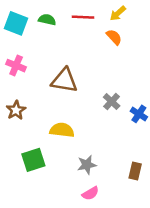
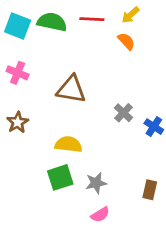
green semicircle: (47, 20) -> (52, 22), size x1.5
green square: (33, 160) -> (60, 177), moved

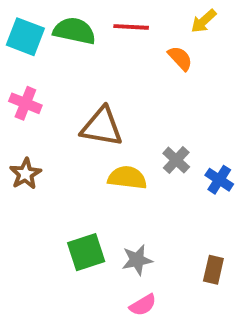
yellow arrow: (130, 15) -> (204, 21), moved
yellow semicircle: (69, 144) -> (127, 178), moved

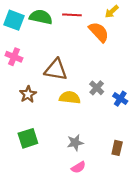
orange semicircle: (180, 58) -> (99, 32), size x1.5
brown star: (25, 174) -> (28, 94), moved
green square: (86, 252) -> (28, 138), moved

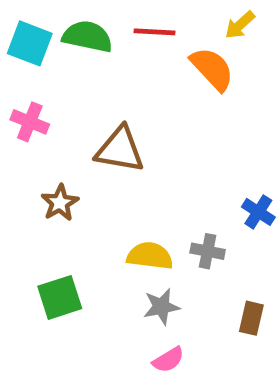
gray cross: (97, 88) -> (208, 251), moved, turned -32
yellow semicircle: (70, 98) -> (150, 256), moved

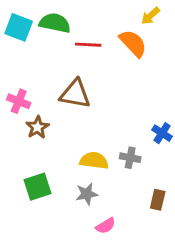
red line: (154, 32) -> (88, 45), moved
pink cross: (30, 122) -> (19, 101), moved
gray star: (161, 307) -> (87, 194), moved

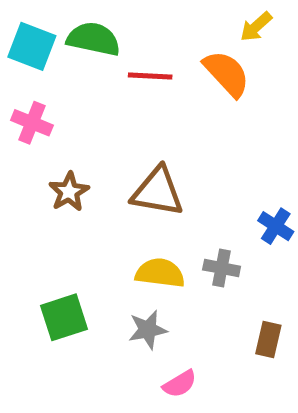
brown triangle: (75, 94) -> (158, 192), moved
pink cross: (19, 101) -> (32, 123), moved
brown star: (37, 127) -> (69, 192), moved

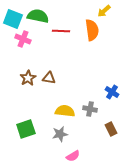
orange semicircle: (226, 74) -> (92, 30), turned 35
pink cross: (32, 123) -> (23, 39), moved
brown triangle: (158, 192) -> (49, 78), moved, size x0.6
brown rectangle: (268, 339) -> (111, 129), moved, turned -40

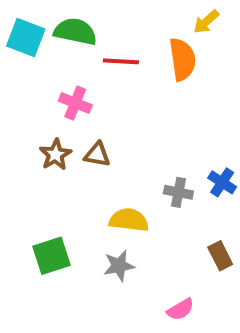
pink cross: (23, 39) -> (75, 103), moved
gray cross: (90, 109) -> (178, 192), moved
pink semicircle: (73, 156) -> (180, 309), moved

